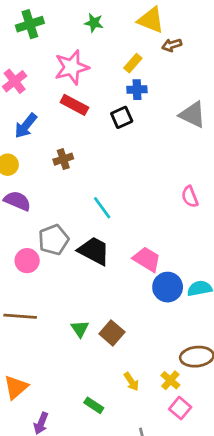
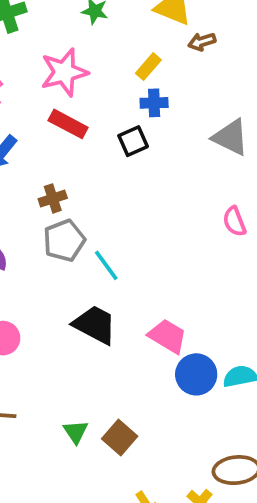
pink semicircle: (190, 197) -> (234, 221), moved
gray pentagon: (54, 240) -> (64, 241), moved

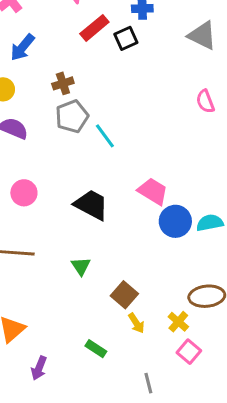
red rectangle: (68, 124) -> (94, 28), moved, turned -68
black trapezoid: (95, 325) -> (91, 205), moved
brown square: (120, 438) -> (124, 295), moved

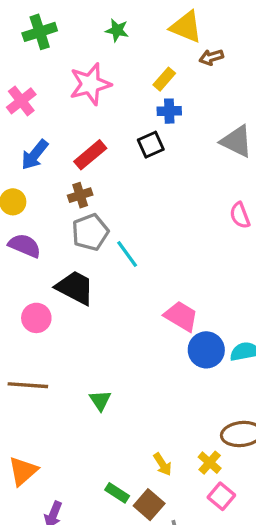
red rectangle: (94, 28) -> (90, 155), moved
black trapezoid: (91, 205) -> (75, 288), moved
brown square: (124, 295) -> (149, 505), moved

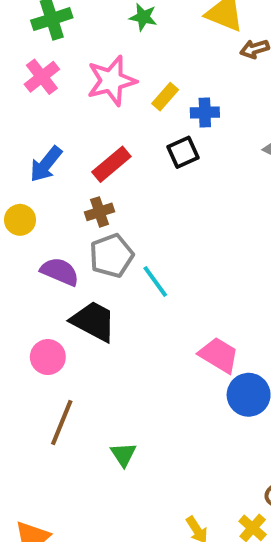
yellow rectangle: (164, 79) -> (165, 97), moved
pink cross: (21, 101) -> (42, 77), moved
purple semicircle: (25, 246) -> (60, 272), moved
brown line: (28, 385) -> (62, 423), moved, turned -72

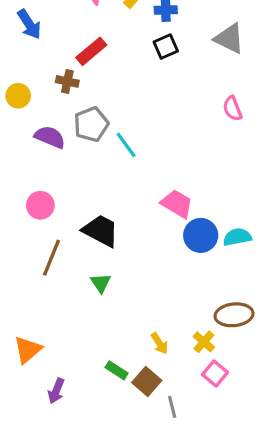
black square: (183, 152) -> (166, 47), moved
blue arrow: (46, 164) -> (29, 24), moved, turned -72
brown cross: (100, 212) -> (67, 81), moved, turned 30
black trapezoid: (94, 321) -> (101, 231), moved

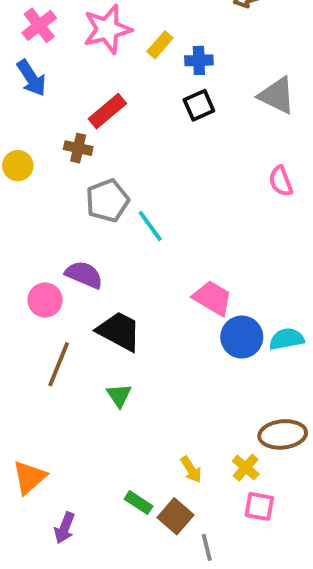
purple semicircle: (50, 137) -> (84, 275), moved
pink square: (215, 374) -> (259, 506), turned -30

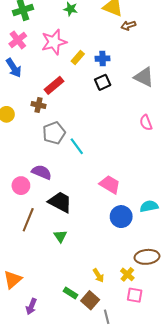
yellow rectangle: (160, 45) -> (78, 57), moved
blue circle: (242, 337) -> (121, 217), moved

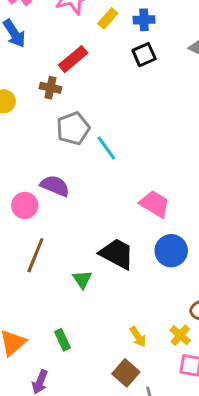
black trapezoid: (60, 202) -> (117, 254), moved
green rectangle: (71, 293) -> (63, 340), moved, turned 32

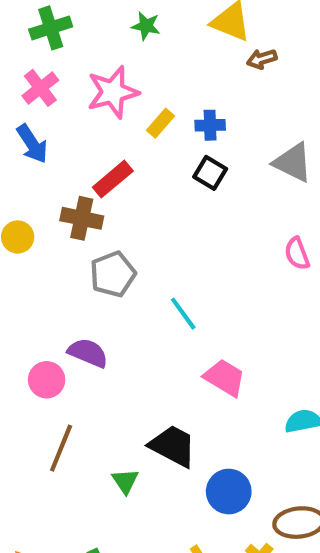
black square: (144, 55) -> (210, 173), turned -35
brown cross: (50, 88) -> (82, 218), size x1.4
cyan line: (106, 148) -> (183, 314), moved
blue circle: (171, 251) -> (229, 492), moved

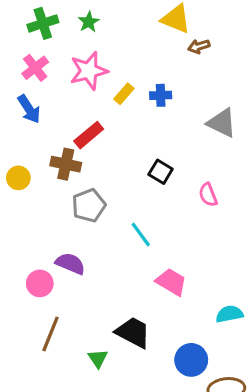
green star: (146, 26) -> (89, 22), moved, turned 30
black square: (210, 173) -> (161, 172), moved
pink semicircle: (297, 254) -> (208, 195), moved
blue circle: (229, 492) -> (191, 360), moved

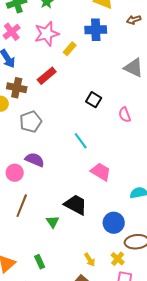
brown arrow: (199, 46) -> (134, 20), moved
blue cross: (161, 95) -> (96, 30), moved, size x1.5
brown cross: (66, 164) -> (17, 88), moved
gray pentagon: (89, 205) -> (31, 122), moved

